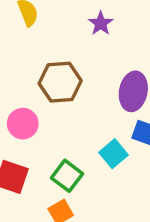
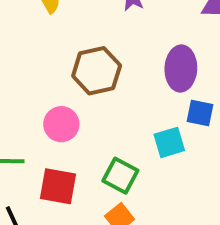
cyan square: (114, 154) -> (169, 142), turned 32

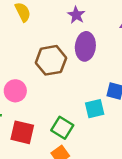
purple ellipse: (181, 68) -> (85, 46), moved
pink circle: (61, 124) -> (15, 91), moved

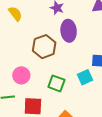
green square: (62, 128) -> (56, 83), moved

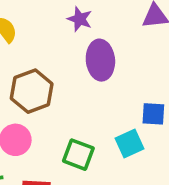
brown hexagon: (44, 47) -> (32, 91), moved

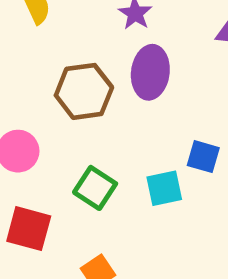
brown hexagon: (32, 91) -> (84, 91), moved

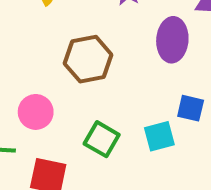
purple ellipse: (150, 72) -> (172, 40), moved

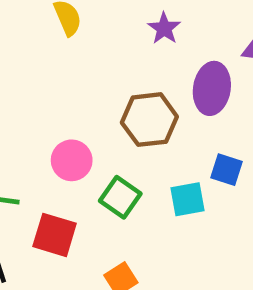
brown hexagon: (88, 59) -> (149, 120), moved
pink circle: (36, 112) -> (72, 160), moved

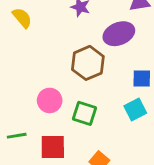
purple ellipse: (212, 88) -> (119, 34), turned 76
cyan square: (188, 199) -> (135, 110), moved

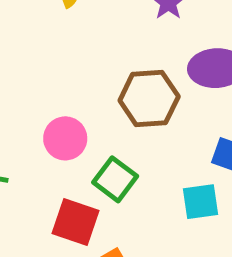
red square: (53, 147) -> (75, 222), moved

